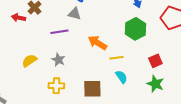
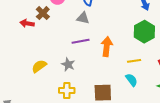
purple line: (59, 32) -> (81, 41), moved
orange arrow: (97, 43) -> (107, 47), turned 66
yellow line: (116, 58) -> (134, 61), moved

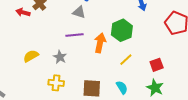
green hexagon: (144, 32) -> (122, 30), moved
yellow line: (134, 61) -> (126, 60), turned -40
cyan semicircle: (132, 80) -> (122, 87), moved

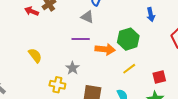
orange arrow: (100, 43) -> (105, 49), turned 78
yellow semicircle: (31, 56) -> (35, 55), turned 77
gray star: (60, 57) -> (72, 68), moved

